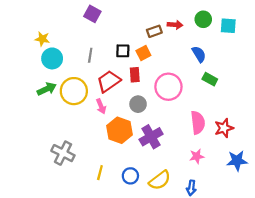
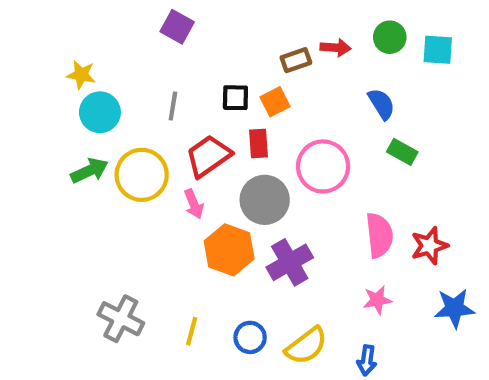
gray circle: (138, 104) -> (265, 200), size x1.5
gray cross: (63, 153) -> (121, 319), moved

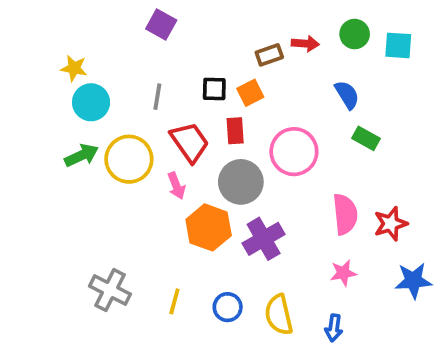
red trapezoid: (208, 156) -> (190, 142), turned 90
yellow semicircle: (306, 346) -> (279, 315), turned 114

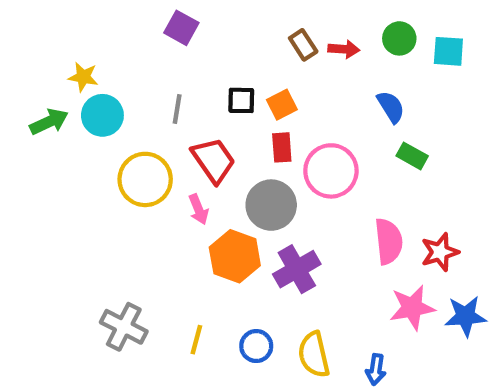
brown rectangle: (269, 55) -> (303, 45), moved, turned 76
red rectangle: (235, 131) -> (282, 147), moved
green arrow: (82, 155) -> (49, 122), moved
pink star: (343, 273) -> (412, 308), moved, size x1.5

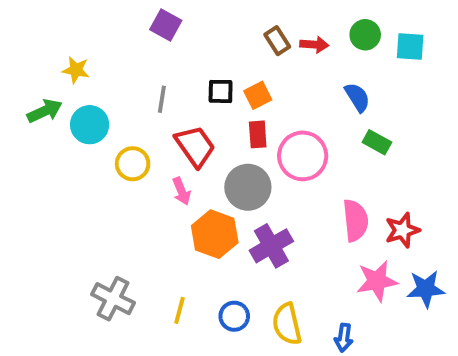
cyan circle: (102, 115) -> (90, 125), moved
yellow circle: (145, 179) -> (133, 164), size x0.7

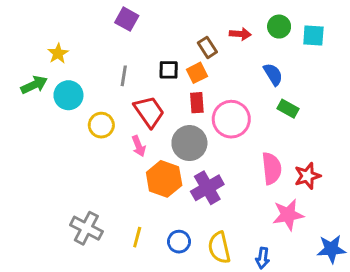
brown rectangle: (277, 41) -> (207, 47), moved
yellow star: (76, 70) -> (58, 53), turned 30
blue star: (426, 289) -> (331, 249), moved

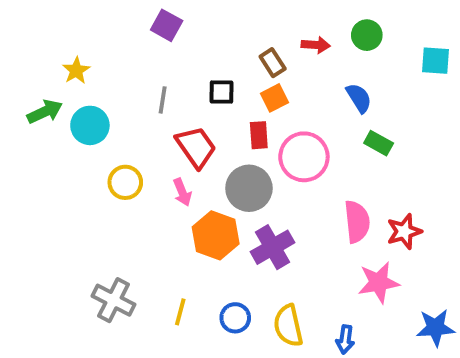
cyan square: (313, 36) -> (436, 61), moved
orange square: (197, 73) -> (275, 98), moved
yellow circle: (101, 125) -> (125, 182), moved

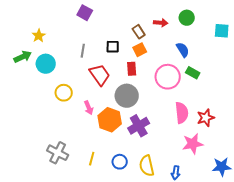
pink circle: (304, 157) -> (168, 77), moved
pink arrow: (182, 192) -> (89, 108), moved

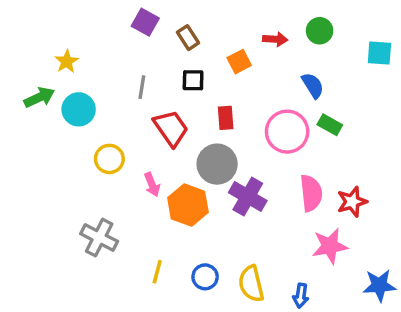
brown rectangle: (139, 32) -> (188, 38), moved
orange square: (140, 50) -> (239, 62), moved
purple cross: (139, 126) -> (248, 197), moved, turned -30
gray cross: (58, 153) -> (99, 238), moved

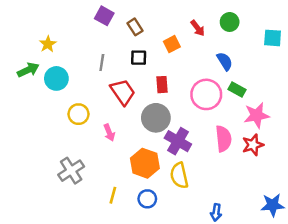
red arrow: (275, 39) -> (198, 28), turned 49
orange hexagon: (188, 205) -> (145, 163), moved
gray cross: (99, 238) -> (71, 171), turned 30
pink star: (330, 246) -> (257, 115), moved
yellow semicircle: (251, 284) -> (179, 176), moved

